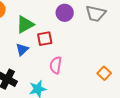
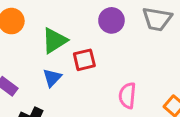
pink semicircle: (56, 65) -> (127, 96), moved

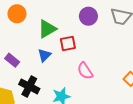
pink semicircle: (127, 96) -> (85, 71), moved, turned -42

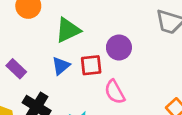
purple circle: (88, 16) -> (119, 47), moved
red square: (68, 43) -> (91, 65), moved

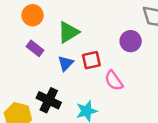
purple circle: (119, 47) -> (131, 41), moved
purple rectangle: (16, 69) -> (35, 48), moved

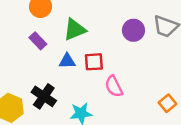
purple circle: (131, 41) -> (133, 30), moved
blue triangle: (66, 63) -> (67, 61), turned 35

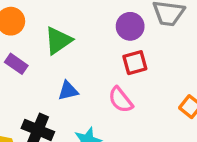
blue triangle: (67, 61) -> (68, 91), moved
red square: (94, 62) -> (135, 63), moved

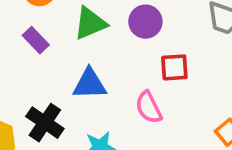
purple circle: (130, 26) -> (145, 22), moved
blue triangle: (68, 91) -> (90, 84), size x1.4

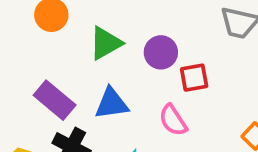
purple circle: (145, 22) -> (161, 52), moved
purple rectangle: (36, 40) -> (55, 100), moved, size x1.5

